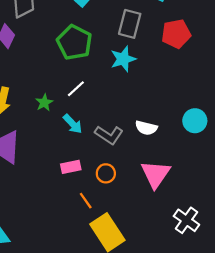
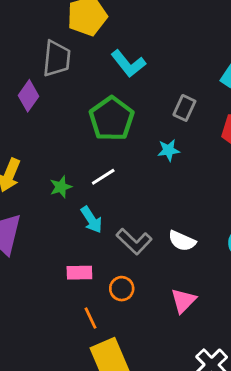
gray rectangle: (130, 24) -> (184, 108), size x0.7
cyan star: (123, 59) -> (169, 150), size x0.7
pink triangle: (156, 174) -> (183, 301), size x0.7

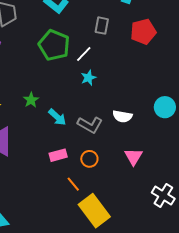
cyan star: (169, 150) -> (89, 78), moved
white line: (103, 177) -> (84, 54), moved

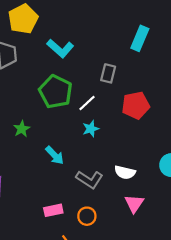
red pentagon: (143, 32) -> (136, 105), moved
green star: (31, 100) -> (22, 129), moved
cyan arrow: (57, 117) -> (55, 155), moved
pink triangle: (133, 157) -> (134, 203), moved

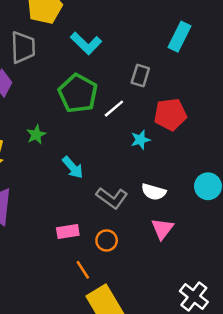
cyan star: (91, 129) -> (140, 140), moved

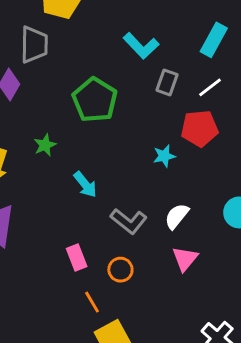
cyan L-shape: (86, 43) -> (141, 46), moved
white line: (114, 109) -> (210, 87), moved
white semicircle: (154, 192) -> (177, 216), turned 110
pink rectangle: (68, 231) -> (77, 257), turned 75

